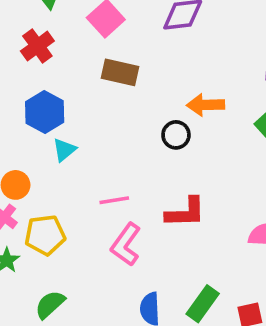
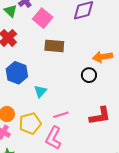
cyan triangle: (64, 150) -> (40, 91), moved
yellow pentagon: (45, 235) -> (30, 123), moved
pink L-shape: (126, 244) -> (53, 138), moved

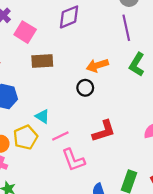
cyan triangle: (40, 91) -> (42, 116), moved, turned -32
yellow pentagon: (30, 123) -> (25, 137), moved
pink L-shape: (53, 138) -> (73, 160), moved, turned -40

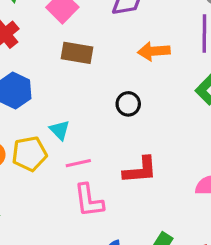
orange arrow: (97, 65) -> (154, 51), moved

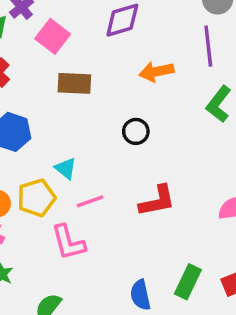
pink L-shape: (89, 200) -> (68, 242), moved

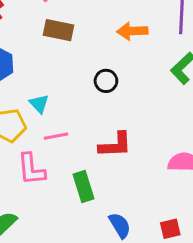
green rectangle: (188, 282) -> (83, 186), moved, turned -52
blue semicircle: (140, 295) -> (120, 225), moved, turned 152

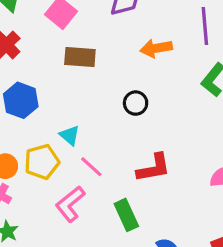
pink line: (56, 136) -> (91, 167), turned 60
pink L-shape: (31, 169) -> (70, 204), turned 64

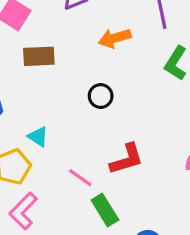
pink line: (91, 167) -> (80, 178), moved
pink L-shape: (70, 204) -> (23, 211), moved

